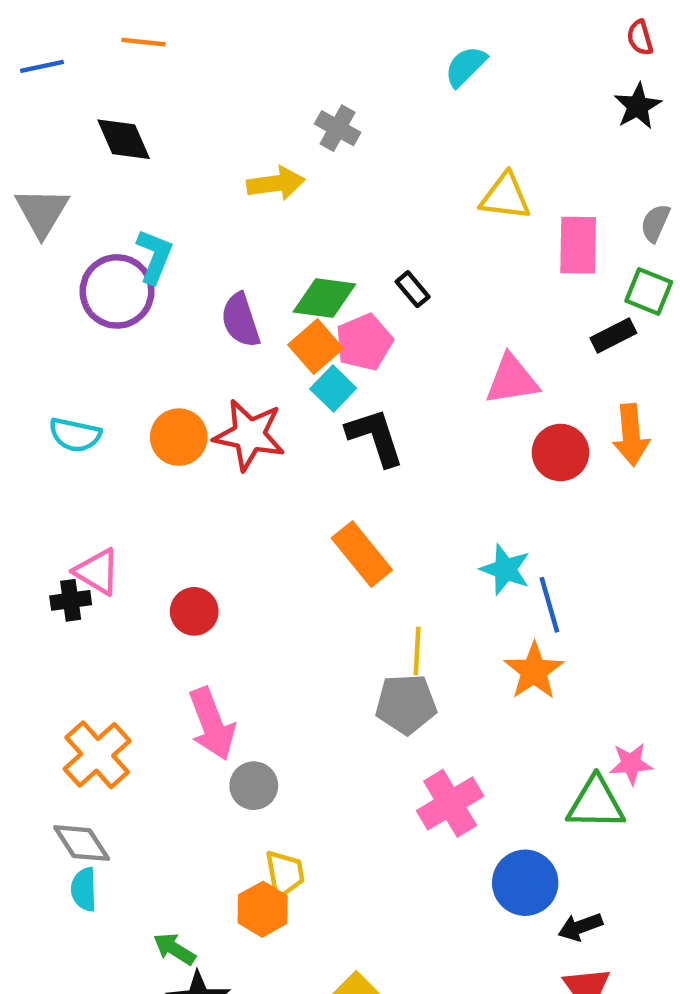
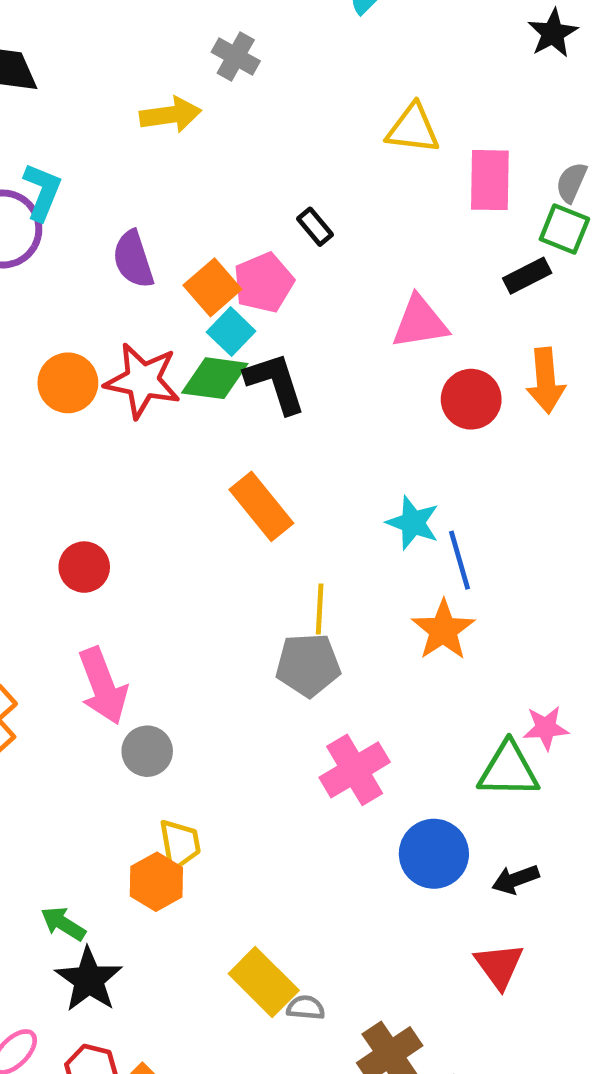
gray semicircle: (655, 223) -> (571, 182), moved
green diamond: (324, 298) -> (215, 378), moved
black arrow: (580, 927) -> (515, 879), moved

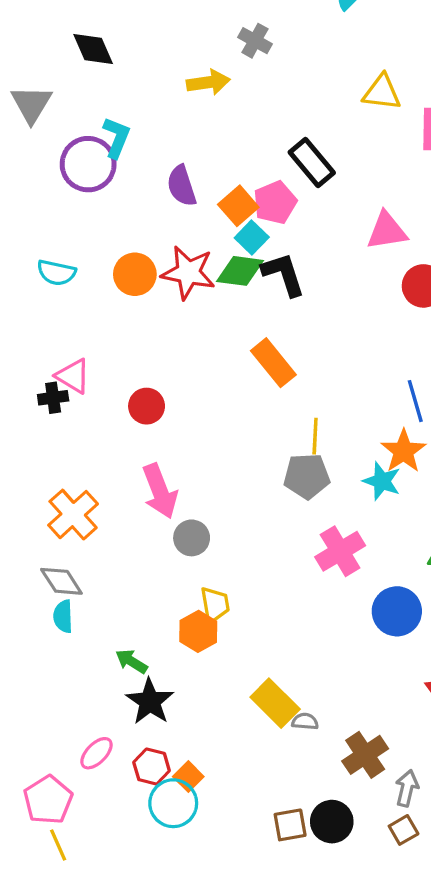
black rectangle: (315, 227) -> (312, 162), size x1.8
cyan star: (413, 523) -> (382, 481), moved

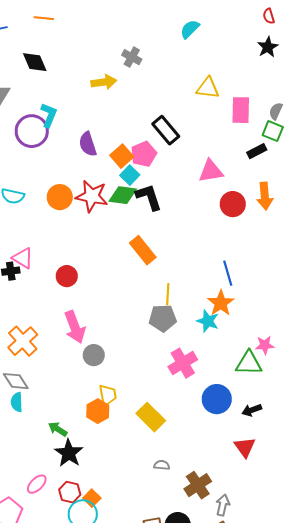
yellow rectangle: (275, 703) -> (151, 417), moved

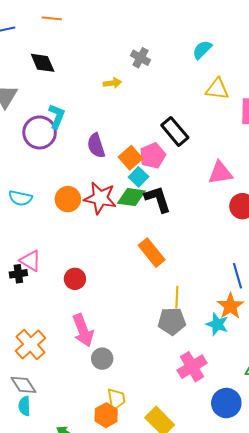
cyan semicircle: (190, 29) -> (202, 50), moved
yellow arrow: (104, 82) -> (112, 83), size x0.7

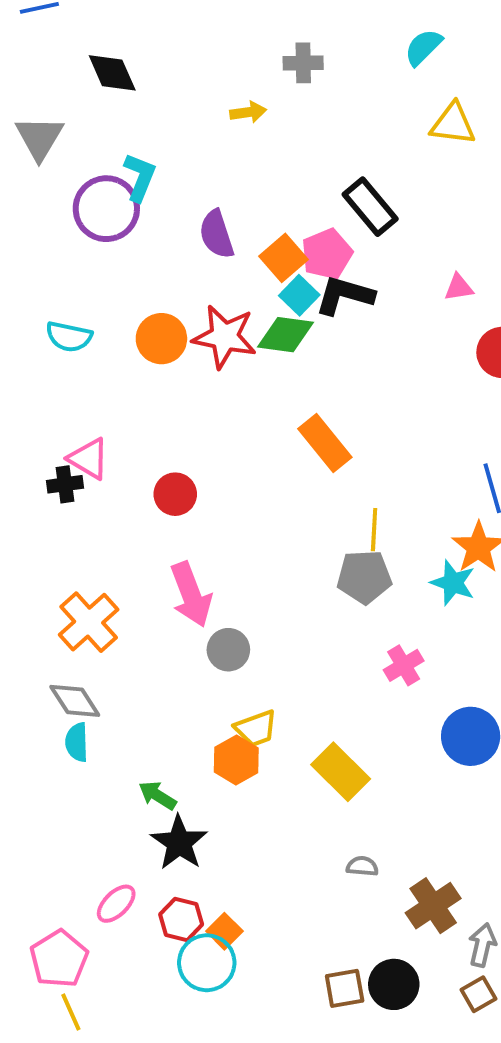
gray cross: (141, 58) -> (303, 63), turned -30
pink triangle: (220, 173) -> (459, 287), size x0.6
black L-shape: (158, 199) -> (345, 295), moved, turned -56
pink cross: (192, 367) -> (404, 665), size x0.7
yellow trapezoid: (116, 399) -> (256, 728), turned 80

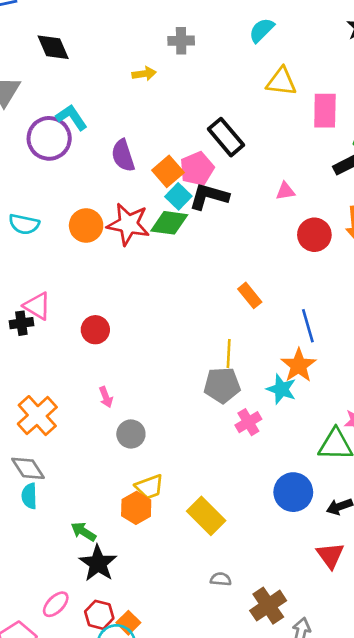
cyan L-shape: (140, 177) -> (72, 117), turned -56
orange rectangle: (325, 443) -> (250, 295), moved, size x0.7
pink arrow: (191, 595) -> (106, 397), size x0.5
pink cross: (404, 665) -> (248, 422), moved

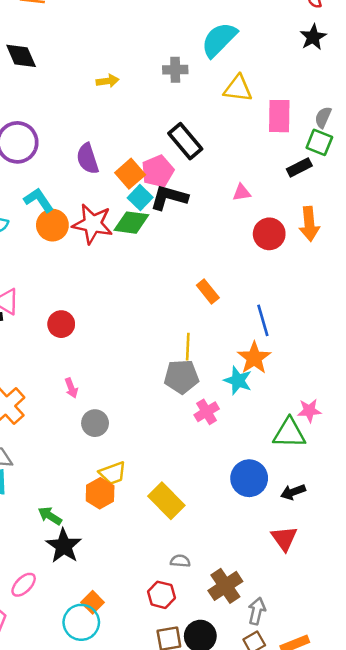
cyan semicircle: (262, 30) -> (219, 40), size x1.5
gray cross: (181, 41) -> (175, 70), moved
cyan L-shape: (72, 117) -> (39, 200), moved
red hexagon: (99, 615) -> (161, 595), moved

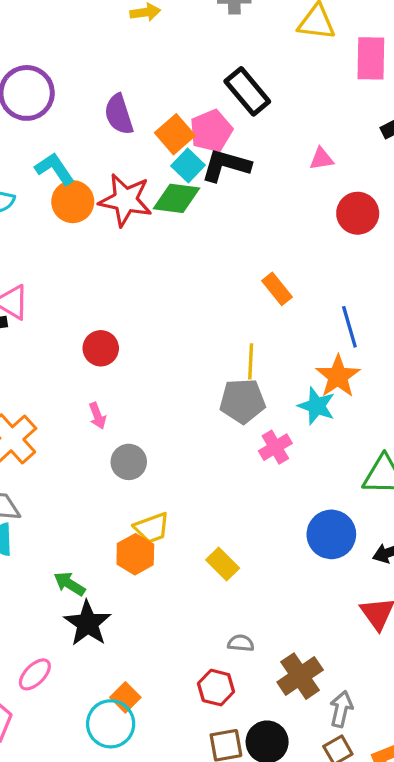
red circle: (61, 324) -> (101, 348), moved
yellow rectangle: (166, 501) -> (223, 564), size x0.7

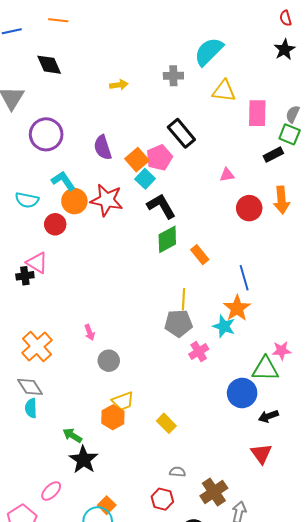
black L-shape: (226, 165) -> (161, 206), moved, turned 44
green diamond: (177, 198) -> (167, 239), moved, turned -36
red circle: (101, 348) -> (55, 224), moved
blue circle: (331, 534) -> (242, 393), moved

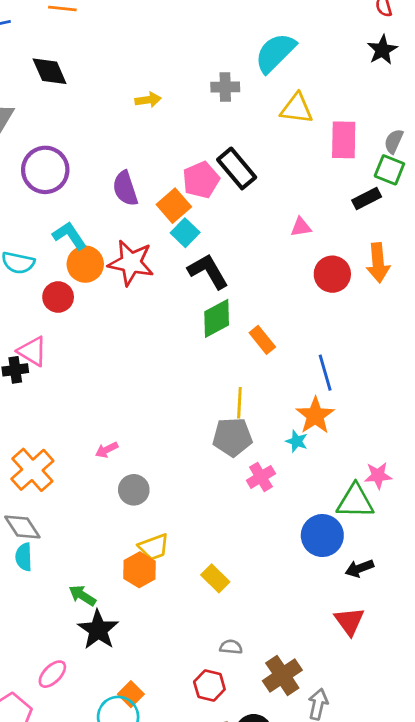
pink pentagon: (159, 158) -> (201, 180), moved
cyan star: (224, 326) -> (297, 441), size x0.7
pink arrow: (90, 332) -> (107, 450), turned 84

